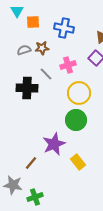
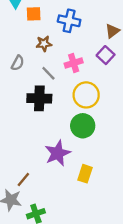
gray semicircle: (24, 50) -> (18, 63), moved, turned 136
black cross: (27, 88) -> (39, 98), moved
yellow rectangle: (78, 162) -> (85, 174), turned 56
brown line: (31, 163) -> (23, 179), moved

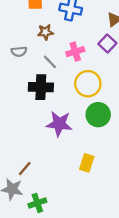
gray semicircle: (18, 63) -> (19, 52), turned 56
green circle: (83, 126) -> (98, 115), moved
purple star: (58, 153) -> (59, 124), moved, turned 30

